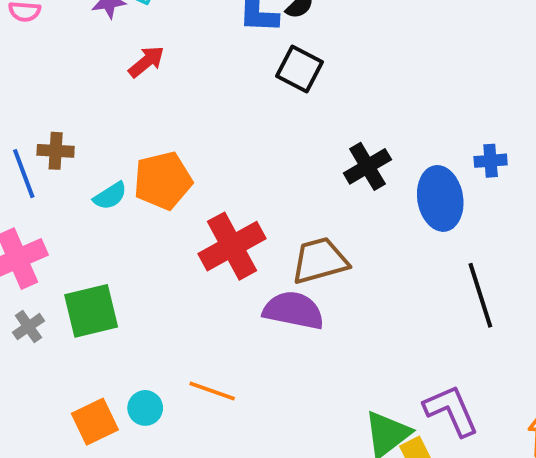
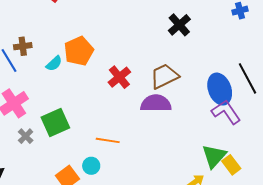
blue ellipse: (440, 198) -> (220, 89), moved
red cross: (232, 246) -> (119, 77), size x0.7
orange line: (212, 391) -> (108, 140), moved
purple L-shape: (451, 411) -> (226, 112), moved

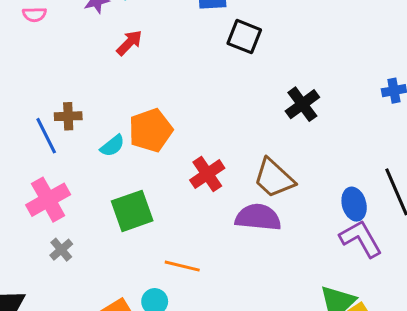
brown trapezoid: (164, 76) -> (274, 178), turned -116
blue ellipse: (220, 89) -> (354, 204), size x0.7
green square: (55, 123) -> (132, 211), moved

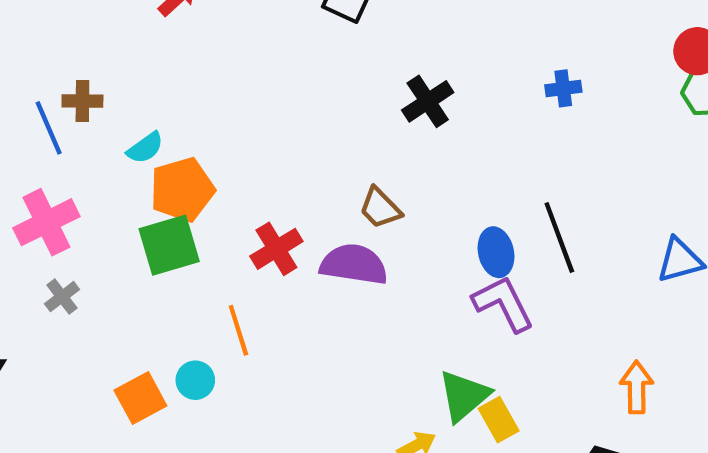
orange pentagon: (151, 130) -> (182, 190), moved
red cross: (207, 174) -> (276, 249), moved
brown trapezoid: (274, 178) -> (380, 208), size x0.7
orange line: (182, 266) -> (238, 330), turned 56

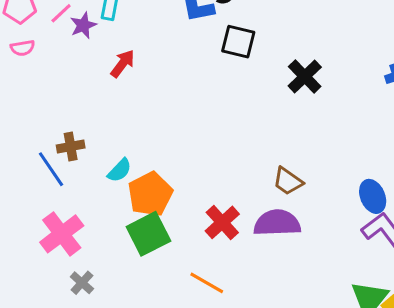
black cross: (428, 101) -> (305, 76), moved
orange line: (238, 330) -> (207, 283), turned -32

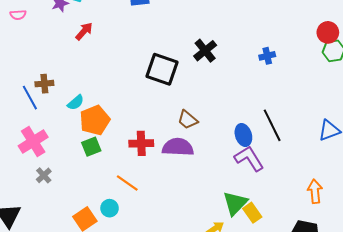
black square: (238, 42) -> (162, 69), moved, size x1.4
red cross: (222, 222) -> (141, 143), turned 35
green square: (148, 234) -> (91, 147), size x0.7

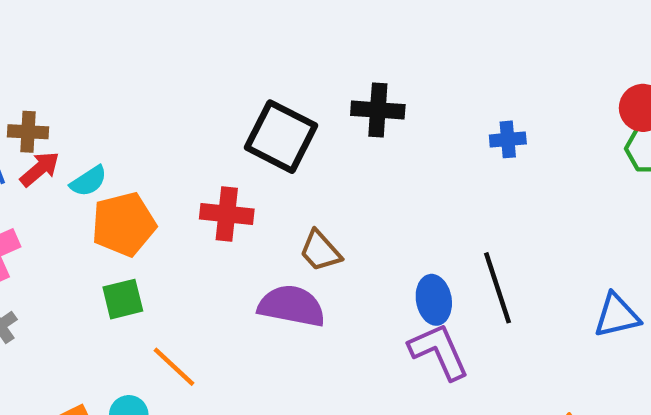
red arrow: (84, 31) -> (40, 169), moved
black cross: (205, 51) -> (378, 110), turned 35
red cross: (141, 143) -> (227, 214), moved
green square: (91, 147) -> (123, 299), moved

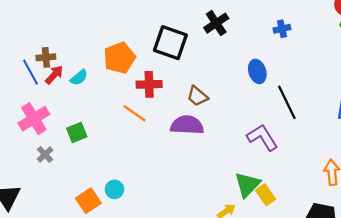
black cross: (378, 110) -> (216, 23), turned -30
orange pentagon: (124, 224) -> (119, 58), moved
green square: (123, 299) -> (77, 132), moved
blue ellipse: (434, 300) -> (257, 71), moved
orange line: (174, 367) -> (134, 113), moved

